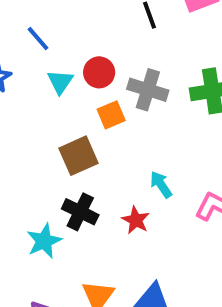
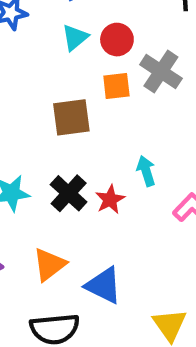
black cross: (80, 212) -> (69, 193), moved

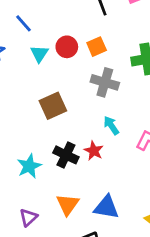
gray cross: (161, 71) -> (105, 82), moved
orange square: (116, 86) -> (97, 47), moved

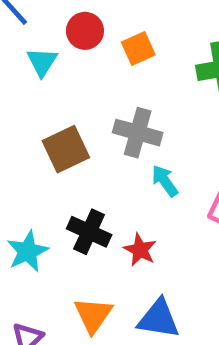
red circle: (67, 47) -> (85, 31), moved
gray cross: (105, 82) -> (138, 133), moved
red star: (94, 151) -> (140, 250), moved

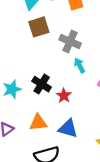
brown square: (66, 149) -> (39, 27), moved
orange triangle: (93, 315) -> (38, 123), turned 42

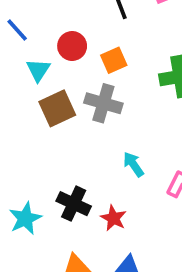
gray cross: (70, 41) -> (103, 103), moved

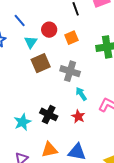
gray cross: (103, 103) -> (70, 71), moved
red star: (113, 218) -> (78, 116), moved

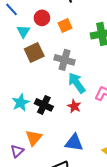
cyan arrow: (81, 94) -> (77, 83), size x1.5
cyan star: (22, 122) -> (21, 103), moved
orange triangle: (49, 150) -> (34, 138), moved, turned -36

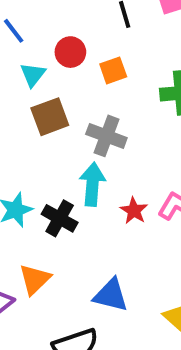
cyan arrow: (77, 83) -> (92, 184), moved, turned 35
red star: (74, 106) -> (134, 211), moved

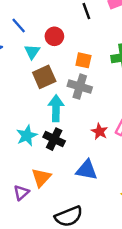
orange square: (113, 70) -> (83, 60), moved, turned 35
cyan arrow: (92, 184) -> (56, 108), moved
blue triangle: (111, 295) -> (87, 170), moved

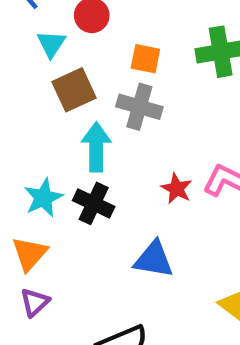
orange triangle: (41, 178) -> (30, 254), moved

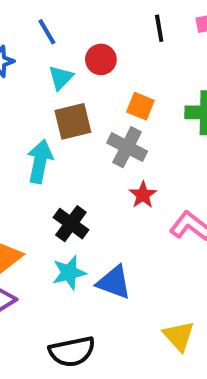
cyan arrow: (96, 147) -> (40, 161), moved
red star: (177, 189) -> (143, 195), moved
cyan star: (43, 198) -> (69, 273), moved

